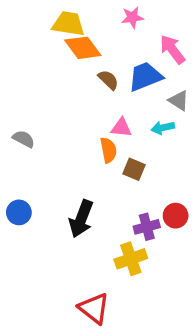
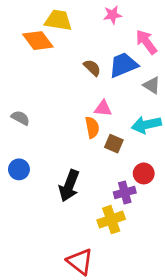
orange diamond: (83, 48) -> (38, 41), moved
cyan arrow: (163, 128) -> (146, 125), moved, size x1.5
blue circle: (19, 212) -> (19, 169), moved
red circle: (176, 216) -> (144, 173), moved

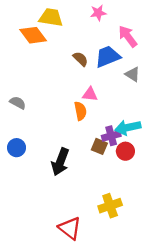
cyan arrow: (146, 125) -> (128, 128), moved
brown square: (114, 144) -> (99, 146), moved
purple cross: (125, 192) -> (111, 136), moved
yellow cross: (111, 220) -> (110, 206), moved

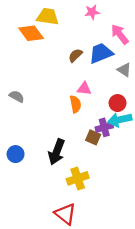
brown semicircle: (80, 59) -> (75, 55), turned -88
blue circle: (17, 148) -> (16, 154), moved
red circle: (125, 151) -> (118, 103), moved
yellow cross: (110, 206) -> (78, 178), moved

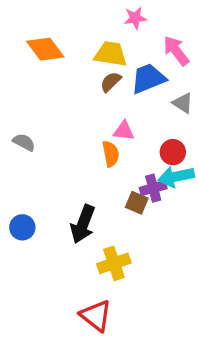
yellow trapezoid: (48, 17) -> (111, 54), moved

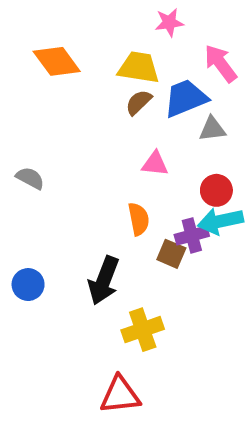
gray triangle: (183, 103) -> (212, 129), moved, turned -40
orange semicircle: (111, 154) -> (139, 219), moved
red triangle: (96, 316) -> (120, 395), turned -44

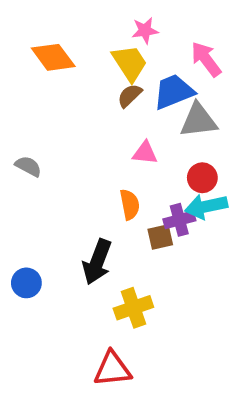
pink star: (169, 22) -> (145, 31), moved
yellow trapezoid: (139, 68) -> (130, 63), turned 48
gray triangle: (212, 129) -> (198, 120), size x1.5
brown square: (171, 254) -> (160, 237), turned -36
blue circle: (28, 285) -> (26, 283), moved

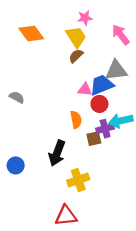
blue trapezoid: (174, 92) -> (102, 85), moved
red circle: (202, 178) -> (99, 104), moved

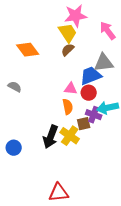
pink star: (85, 18) -> (76, 16), size x1.6
orange diamond: (31, 34) -> (28, 50), moved
pink triangle: (85, 89) -> (71, 89), moved
purple cross: (105, 129) -> (94, 115), turned 35
yellow cross: (78, 180) -> (70, 136), moved, turned -36

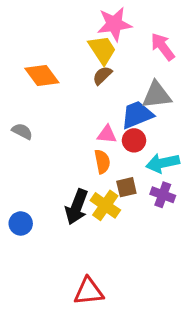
purple cross: (94, 115) -> (163, 195), moved

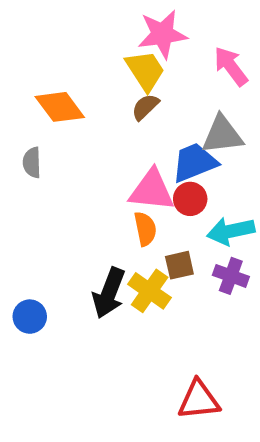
gray semicircle: (22, 131) -> (32, 163), moved, turned -120
pink triangle: (107, 134) -> (152, 190), size x1.6
red triangle: (89, 291) -> (199, 400), moved

